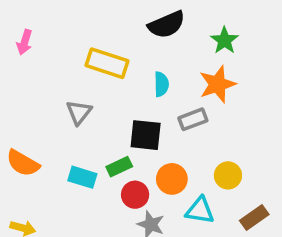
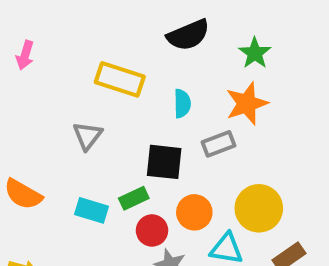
yellow circle: (228, 175) -> (259, 208), size x1.5

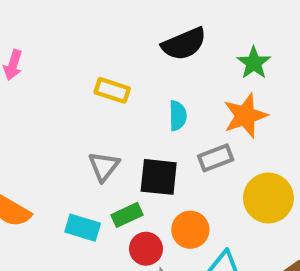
yellow rectangle: (120, 79) -> (112, 90), size x0.7
gray triangle: (88, 136) -> (104, 166), moved
yellow circle: (259, 208) -> (268, 198), moved

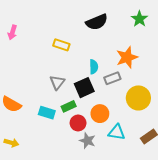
green star: (254, 63) -> (139, 19), moved
cyan semicircle: (178, 116) -> (94, 67), moved
black square: (159, 177) -> (84, 88), turned -30

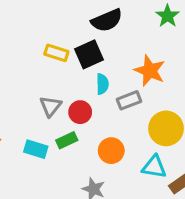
orange star: (127, 57) -> (150, 71), turned -30
black square: (84, 88) -> (89, 54), moved
red circle: (78, 123) -> (80, 112), moved
cyan triangle: (117, 132) -> (154, 167), moved

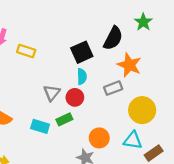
black semicircle: (107, 20) -> (113, 38), moved, turned -40
yellow rectangle: (56, 53) -> (26, 51), moved
cyan semicircle: (102, 84) -> (82, 77), moved
orange circle: (111, 151) -> (99, 138), moved

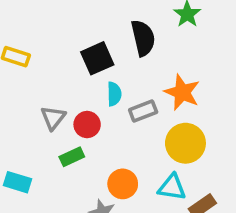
black semicircle: (113, 38) -> (143, 38), turned -40
orange star: (129, 65) -> (182, 92), moved
cyan semicircle: (82, 77) -> (114, 94), moved
cyan rectangle: (40, 126) -> (17, 182), moved

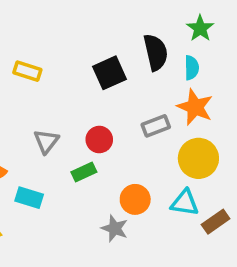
cyan semicircle: (114, 94) -> (192, 68), moved
gray triangle: (53, 118) -> (46, 141), moved

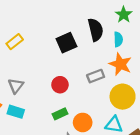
yellow rectangle: (27, 71) -> (15, 42), turned -56
gray triangle: (46, 141) -> (16, 86), moved
green rectangle: (84, 172) -> (60, 114), moved
cyan rectangle: (29, 198) -> (16, 112), moved

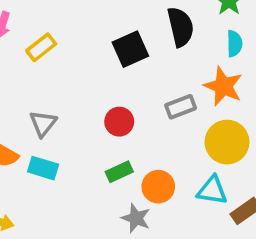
cyan semicircle: (118, 39) -> (234, 44), moved

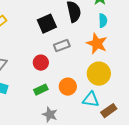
gray rectangle: (181, 107) -> (62, 46), moved
orange circle: (158, 187) -> (68, 87), moved

